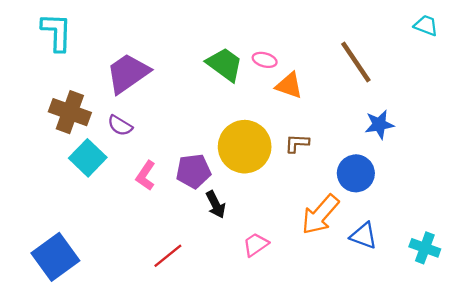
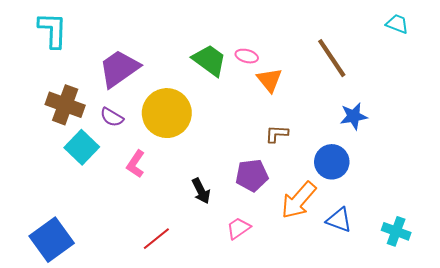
orange triangle: (289, 85) -> (270, 80), turned 32
yellow circle: (245, 147) -> (167, 113), moved
purple pentagon: (193, 171) -> (252, 175), moved

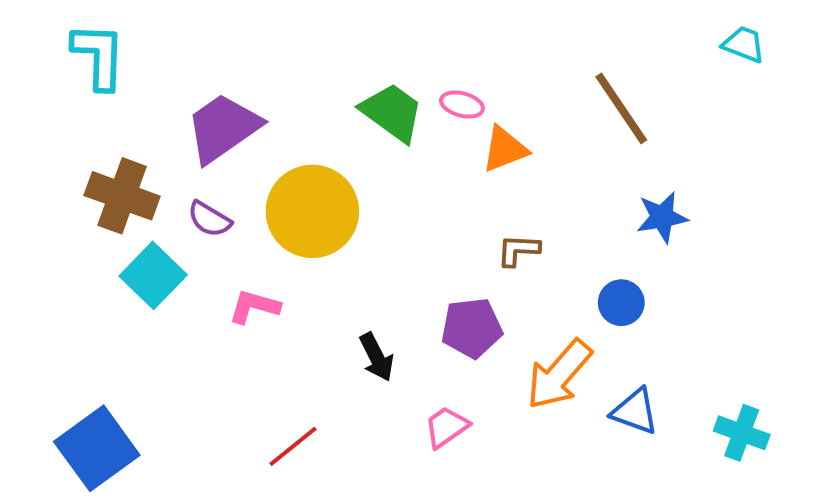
orange triangle: (270, 80) -> (505, 149), turned 48
blue circle: (332, 162) -> (621, 303), size x0.7
pink L-shape: (136, 164) -> (254, 307), turned 72

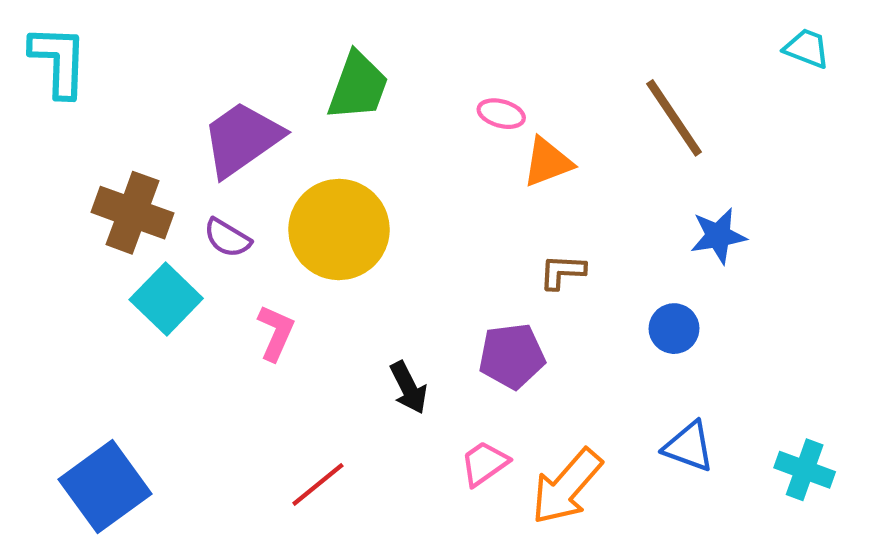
cyan L-shape: (99, 56) -> (59, 61), moved
green trapezoid: (392, 112) -> (358, 86), moved, turned 74
pink L-shape: (254, 307) -> (276, 333), turned 98
orange arrow: (559, 375) -> (567, 487), moved

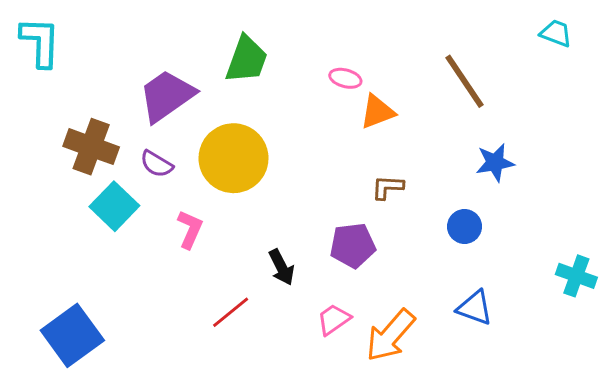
cyan cross: (805, 470) -> (576, 276), moved
red line: (318, 484) -> (231, 312), moved

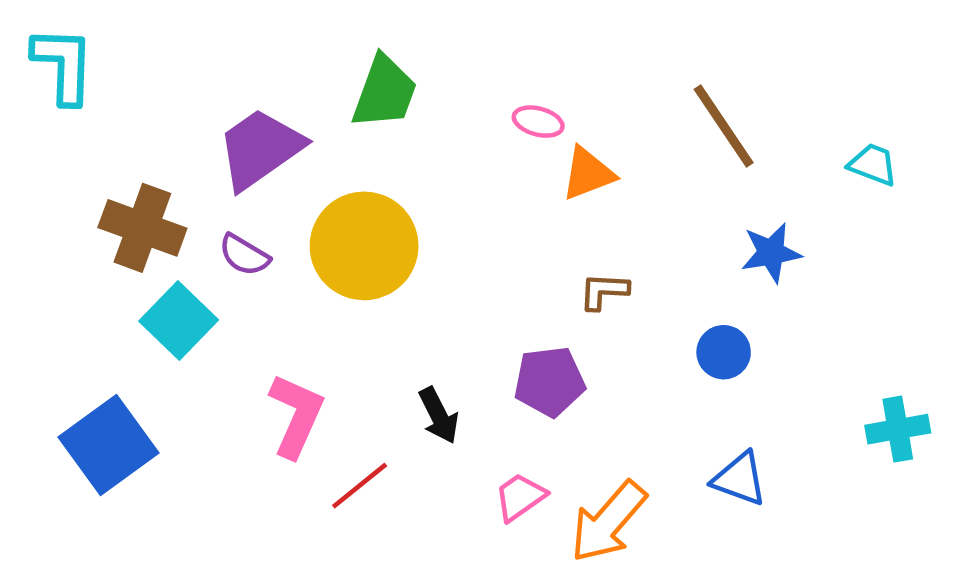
cyan trapezoid: (556, 33) -> (873, 165), moved
pink L-shape: (190, 229) -> (296, 416), moved, size x1.4
cyan cross: (576, 276) -> (898, 429), turned -30
blue square: (72, 335) -> (109, 445), moved

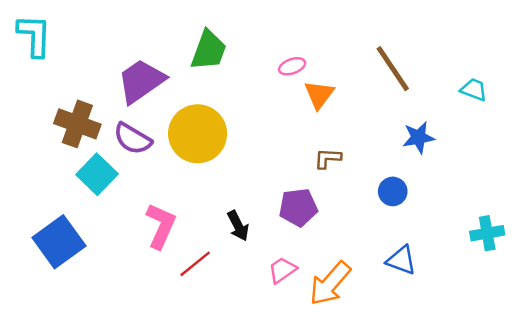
pink ellipse: (538, 122) -> (292, 66), turned -35
orange triangle: (588, 174) -> (319, 94), turned -32
purple semicircle: (244, 255) -> (133, 139), size x1.4

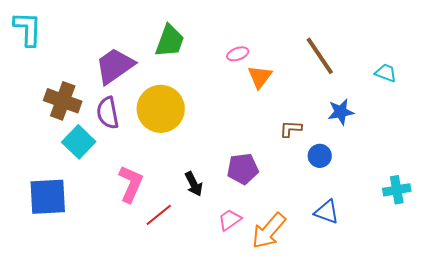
purple semicircle: (133, 139) -> (108, 113), turned 48
brown L-shape: (328, 158) -> (291, 129), moved
blue square: (59, 242) -> (48, 197), turned 33

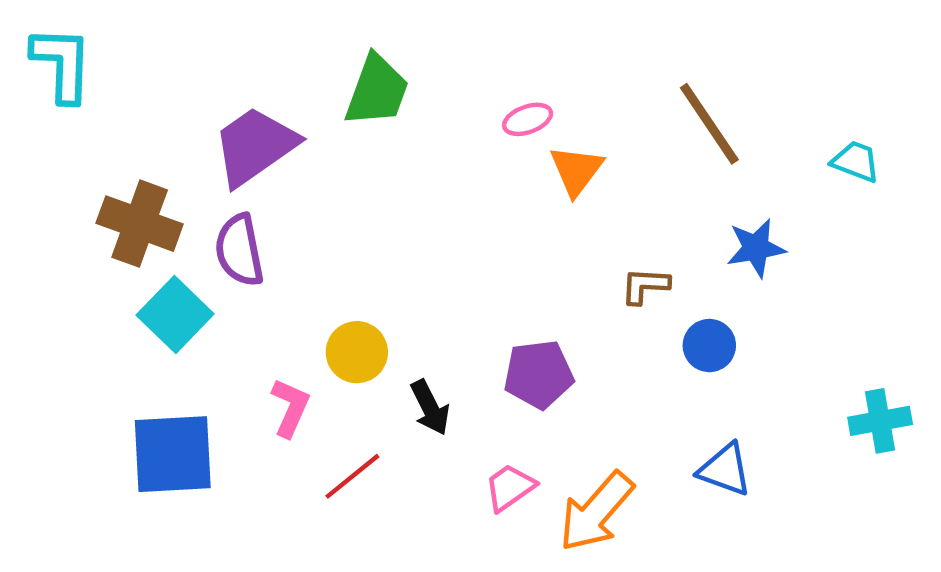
yellow circle: (161, 109) -> (357, 352), moved, size x0.6
pink L-shape: (131, 184) -> (290, 408), size x0.7
blue square: (48, 197) -> (173, 454), moved

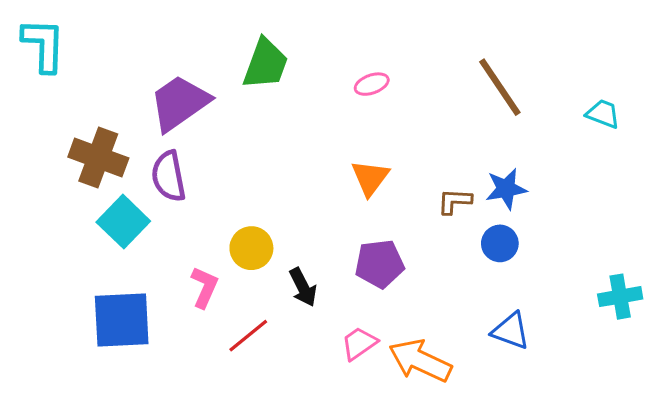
orange triangle: (576, 170) -> (370, 178), moved
blue star: (756, 248) -> (506, 189), moved
orange arrow: (596, 512) -> (420, 361), turned 74

